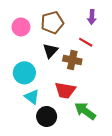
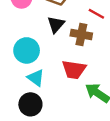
black circle: (47, 117) -> (30, 104), moved

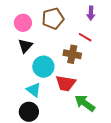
black triangle: (56, 24) -> (25, 46), moved
cyan circle: (27, 50) -> (43, 67), moved

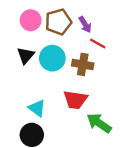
purple arrow: (91, 13) -> (85, 25), moved, turned -32
pink circle: (23, 23) -> (31, 20), moved
cyan circle: (43, 67) -> (52, 58), moved

